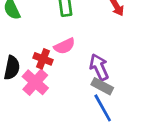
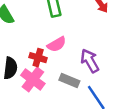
gray rectangle: (102, 86) -> (69, 80), moved

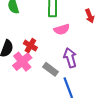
pink semicircle: (57, 44) -> (62, 29), moved

